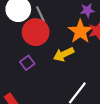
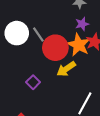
red circle: (36, 32) -> (55, 48), moved

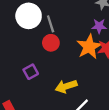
red circle: (55, 48) -> (51, 43), moved, size x0.6
yellow arrow: (66, 69) -> (66, 86), moved

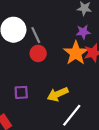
purple square: (31, 72) -> (21, 92), moved, turned 32

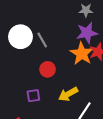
purple star: (83, 32) -> (87, 33), size x1.5
red circle: (38, 53) -> (48, 69), moved

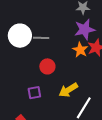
gray line: (42, 40) -> (41, 38), turned -56
orange star: (82, 54) -> (80, 50), size x0.7

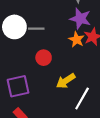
purple star: (85, 29) -> (80, 19), turned 30
purple square: (34, 93) -> (18, 86), moved, size x1.6

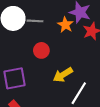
orange star: (76, 40) -> (65, 25), moved

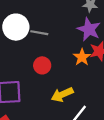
orange star: (65, 25) -> (82, 57), moved

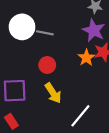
yellow arrow: (62, 95) -> (53, 93), moved, turned -100

